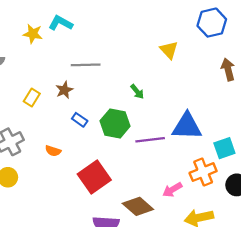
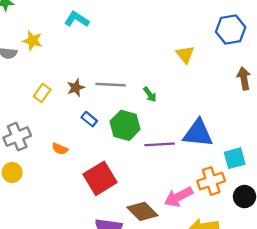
yellow star: (33, 34) -> (32, 41), moved
gray line: (86, 65) -> (111, 85), moved
pink arrow: (172, 190) -> (178, 197), size x1.4

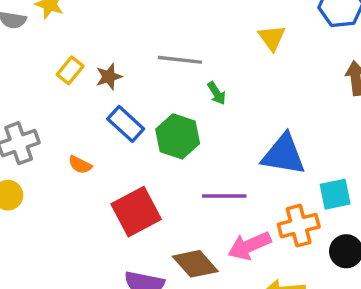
gray line: (111, 85) -> (180, 60), moved
yellow rectangle: (42, 93) -> (70, 70), moved
blue rectangle: (89, 119) -> (126, 124), size x1.5
purple line: (160, 144) -> (224, 196), moved

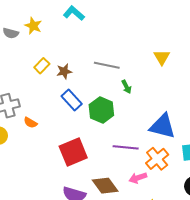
orange semicircle: (80, 165) -> (30, 123), moved
orange cross: (299, 226) -> (157, 159), moved, turned -30
pink arrow: (249, 246) -> (138, 178), size x0.7

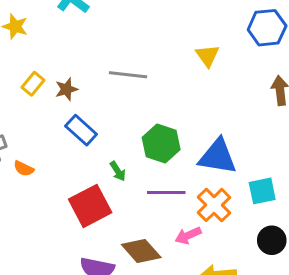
green arrow: (127, 87) -> (118, 171), moved
green hexagon: (101, 110) -> (161, 144), moved

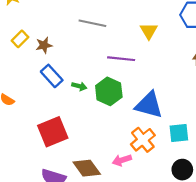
gray line: (128, 75) -> (92, 23), moved
green arrow: (118, 171) -> (79, 86), moved, turned -48
purple line: (166, 193) -> (121, 59), moved

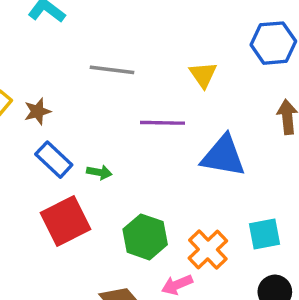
green hexagon: (109, 91) -> (145, 237), moved
blue triangle: (149, 105) -> (223, 156), moved
red square: (53, 132) -> (65, 221), moved

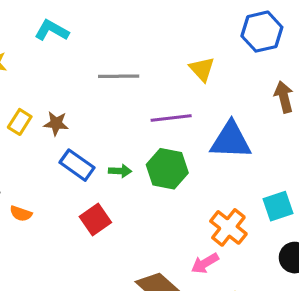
brown star: (37, 111) -> (56, 123), turned 30
red square: (65, 221) -> (95, 220), size x0.7
green hexagon: (145, 237) -> (167, 169), moved

